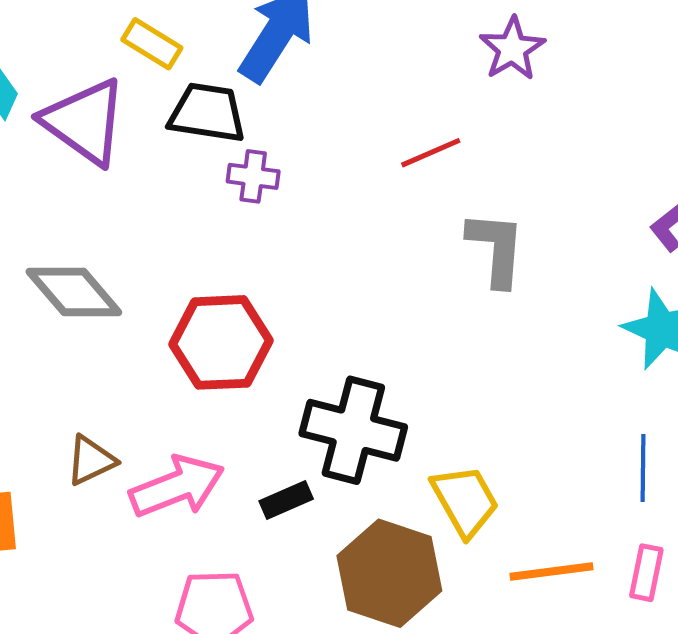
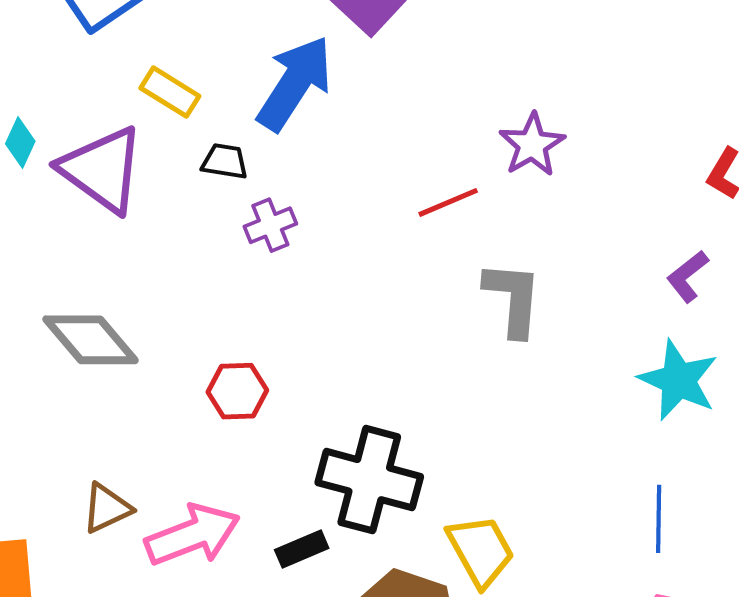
purple star: (512, 49) -> (532, 145), moved
black trapezoid: (207, 113) -> (225, 161), size x0.6
purple cross: (253, 176) -> (270, 225), turned -30
red hexagon: (221, 342) -> (237, 391), size x0.6

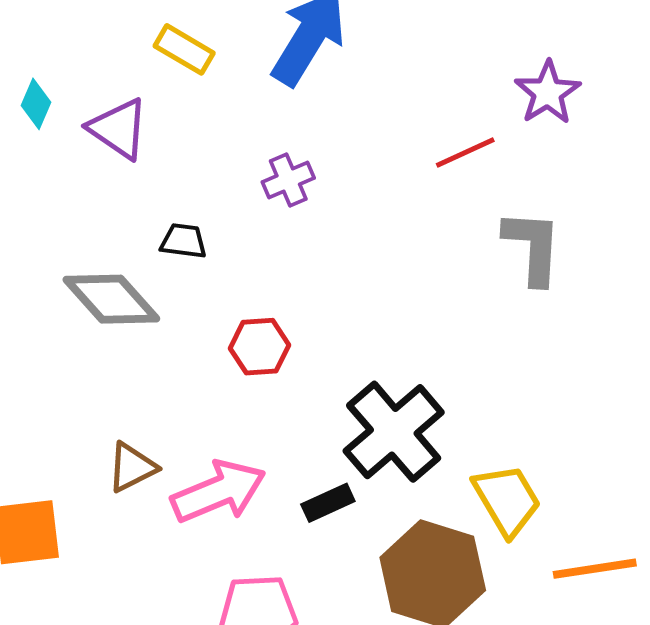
black trapezoid: (225, 161) -> (183, 241), moved
purple triangle: (102, 169) -> (118, 129), size x0.7
black cross: (369, 480) -> (394, 432), turned 36

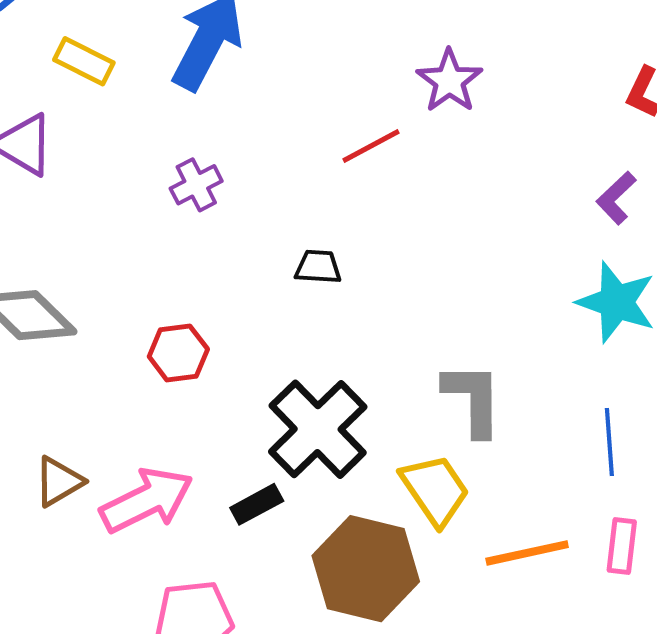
black trapezoid: (183, 241) -> (318, 267), moved
gray L-shape: (533, 247) -> (473, 399), moved

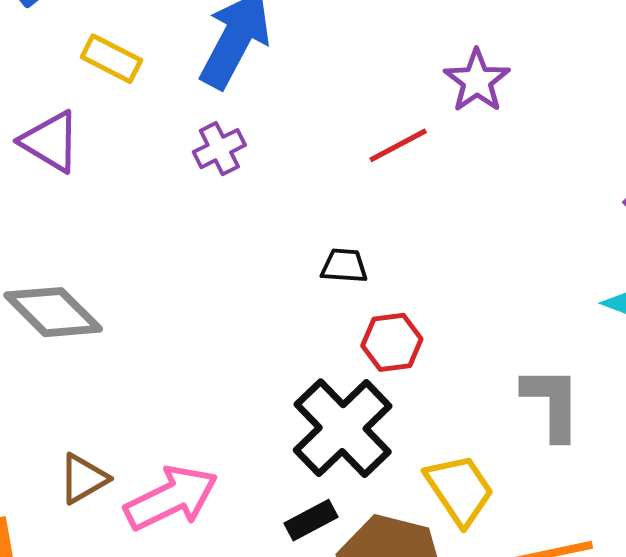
purple cross: (196, 185) -> (219, 149), moved
red hexagon: (178, 353) -> (392, 342), moved
gray L-shape: (473, 399) -> (552, 403), moved
black rectangle: (257, 504) -> (311, 520), moved

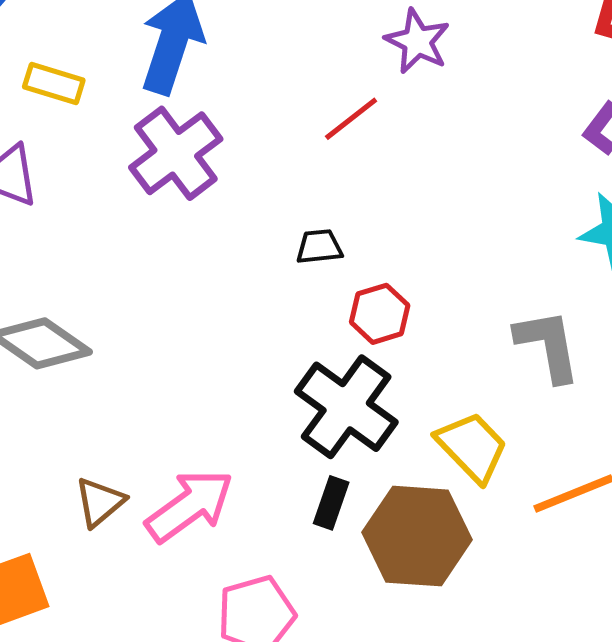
purple cross: (219, 149) -> (176, 153), size x1.8
black rectangle: (311, 520) -> (331, 503), turned -33

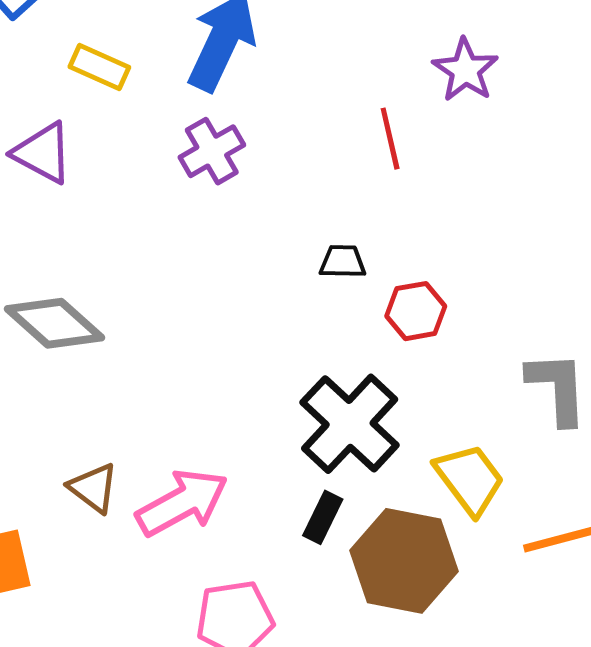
red line: (351, 119) -> (390, 139), turned -72
purple cross: (176, 153) -> (212, 151), size x0.7
red hexagon: (380, 314) -> (416, 311), moved
brown triangle: (100, 502) -> (93, 488), turned -50

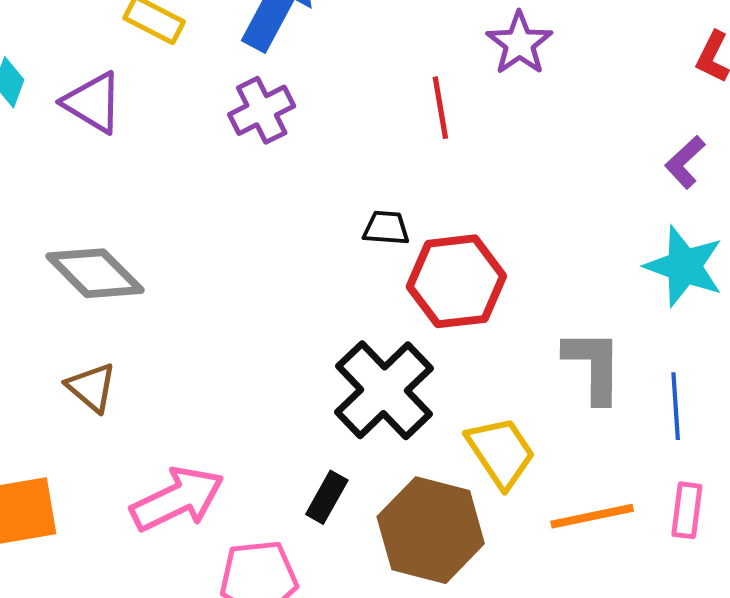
red hexagon: (416, 311) -> (456, 281), size x1.6
brown triangle: (93, 488) -> (91, 387), moved
pink arrow: (182, 503) -> (177, 499), moved
black rectangle: (323, 517) -> (327, 497), moved

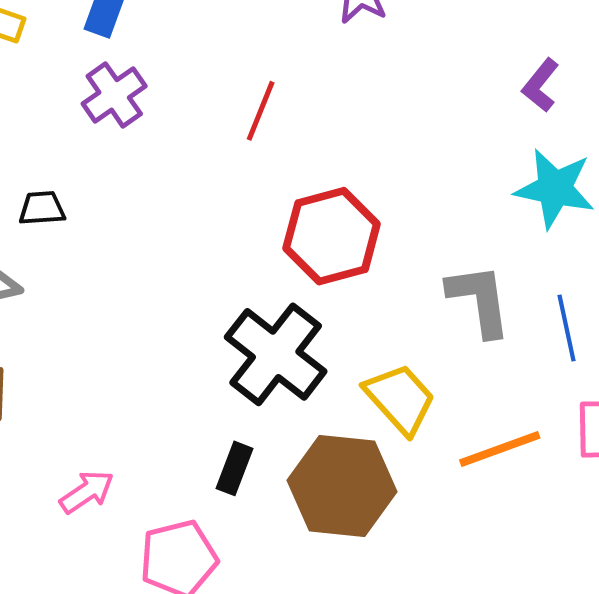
red line: (440, 108) -> (261, 111), moved, turned 40
black trapezoid: (386, 228) -> (42, 208), moved
pink arrow: (177, 499) -> (87, 492), size x0.6

